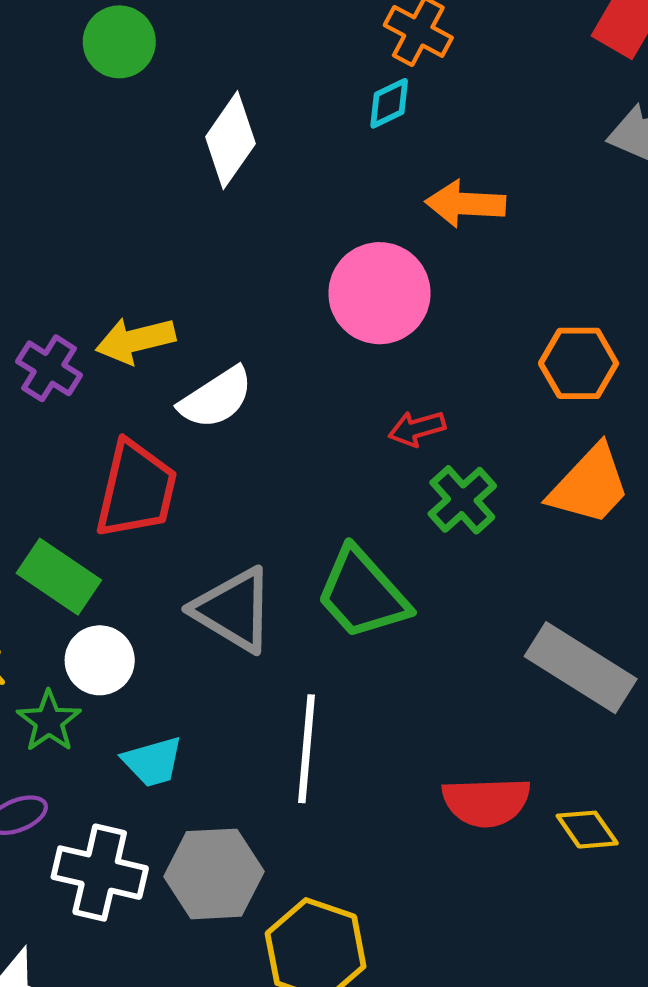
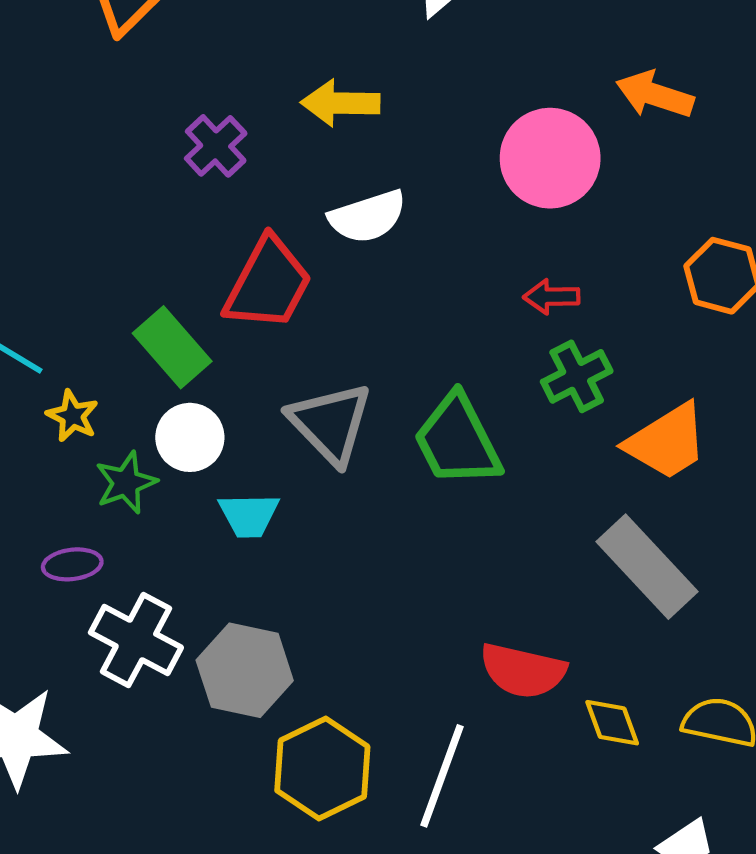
yellow arrow: (135, 340) -> (340, 103), moved
orange trapezoid: (590, 485) -> (667, 442), moved
white line: (306, 749) -> (442, 776), moved
cyan trapezoid: (153, 762) -> (249, 515), moved

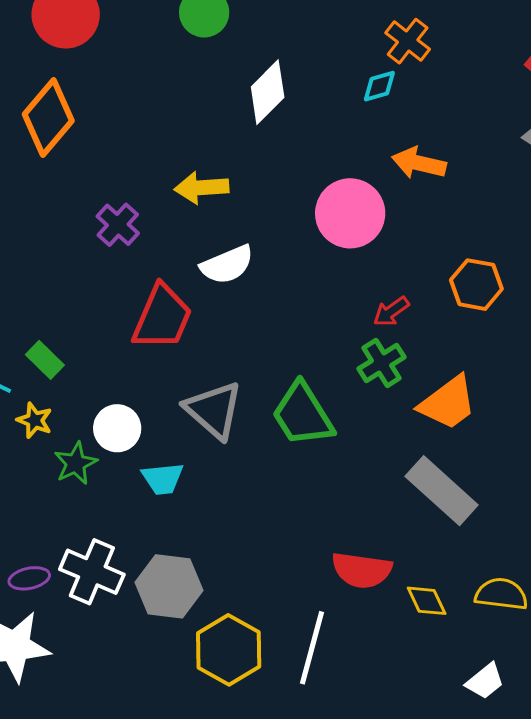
red arrow: (551, 297) -> (391, 312), moved, turned -30
green rectangle: (172, 347) -> (45, 360), moved, size x0.7
purple ellipse: (72, 564) -> (29, 578), moved

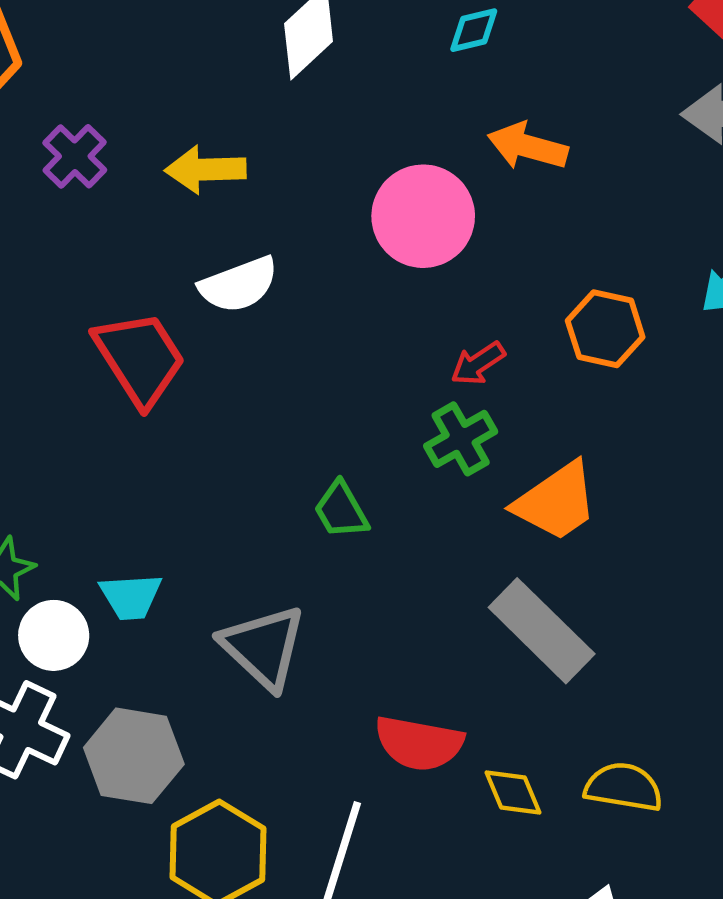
purple cross: (118, 225) -> (75, 156), moved
red trapezoid: (162, 317) -> (140, 358), turned -58
gray triangle: (214, 410) -> (263, 647), moved
green trapezoid: (303, 414) -> (341, 510), size x0.6
white circle: (117, 428) -> (54, 635), moved

